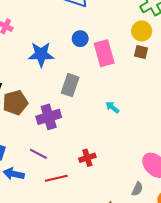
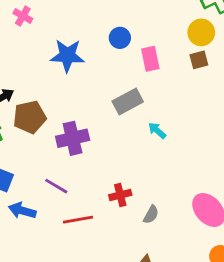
brown square: (141, 52) -> (199, 60), turned -32
pink rectangle: (104, 53) -> (150, 59), size x0.7
gray rectangle: (70, 85) -> (128, 101), moved, turned 40
gray semicircle: (137, 189) -> (151, 215), moved

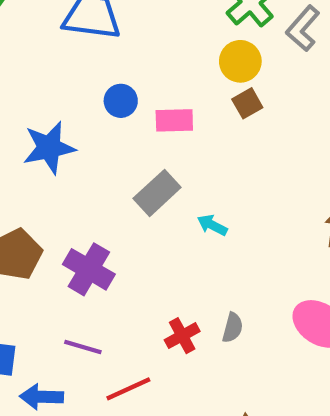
pink rectangle: (150, 59) -> (174, 120), turned -65
purple cross: (73, 138) -> (89, 269), turned -32
gray semicircle: (151, 215) -> (233, 328), moved

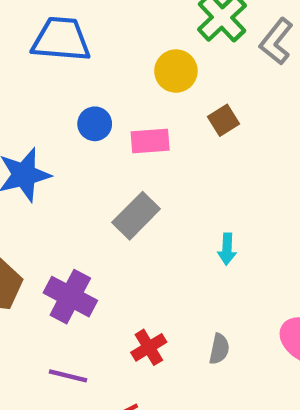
yellow circle: (240, 61) -> (176, 71), moved
cyan arrow: (212, 225) -> (227, 249), moved, turned -112
red cross: (182, 336) -> (149, 347), moved

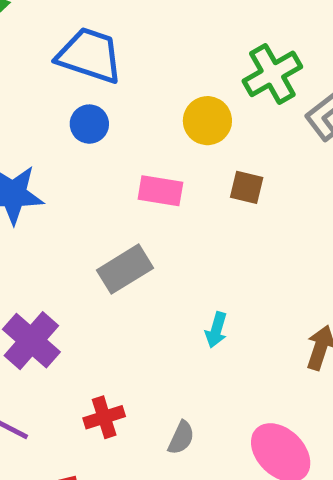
brown square: (223, 120) -> (247, 187), turned 32
blue circle: (95, 124) -> (89, 124), moved

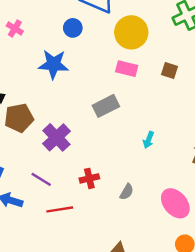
yellow circle: (207, 121) -> (131, 32), moved, size x1.4
blue circle: (89, 124) -> (73, 28), moved

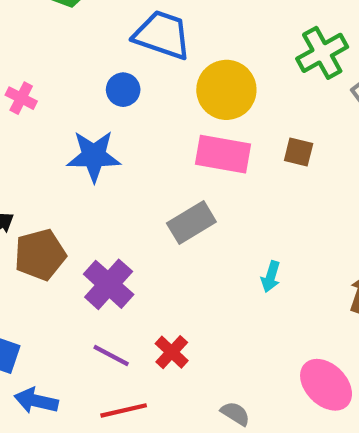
pink rectangle: (127, 69) -> (223, 154), size x1.4
red cross: (89, 178) -> (172, 352), turned -30
purple line: (41, 179) -> (111, 356), moved
gray semicircle: (127, 192) -> (235, 414), moved, turned -84

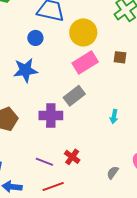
pink rectangle: (223, 154) -> (85, 62), turned -35
purple cross: (109, 284) -> (51, 116), moved, turned -35
gray semicircle: (235, 414) -> (113, 173), moved, turned -80

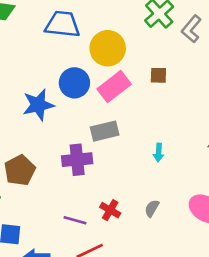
blue circle: (35, 38) -> (74, 83), moved, size x1.5
gray rectangle: (74, 96) -> (105, 131), turned 30
gray semicircle: (113, 173) -> (152, 208), moved

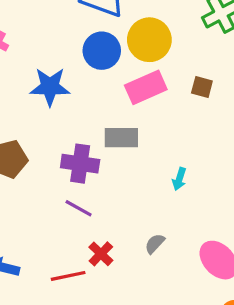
blue circle: (74, 83) -> (102, 51), moved
red cross: (110, 210) -> (101, 254), moved
purple line: (75, 220) -> (79, 208), moved

